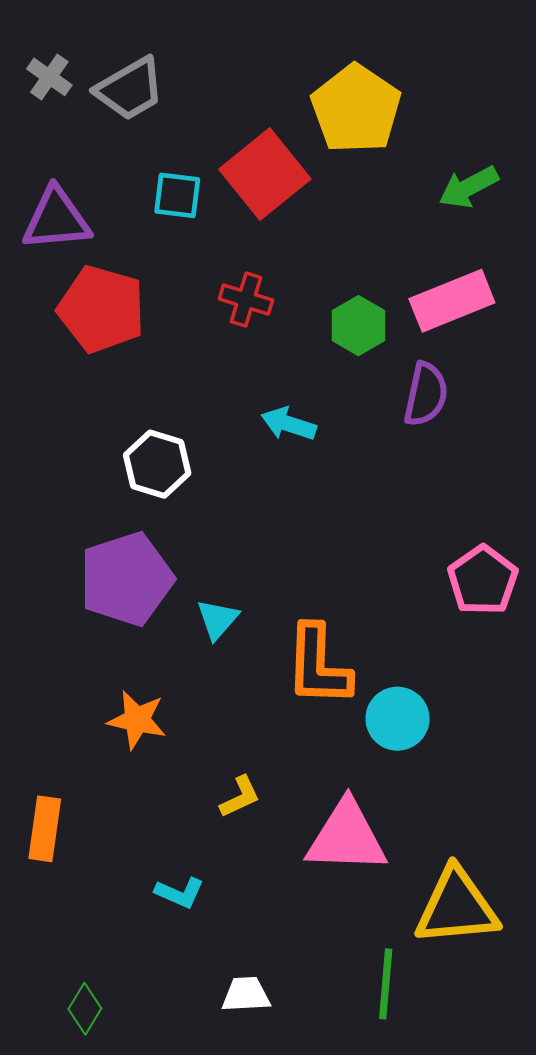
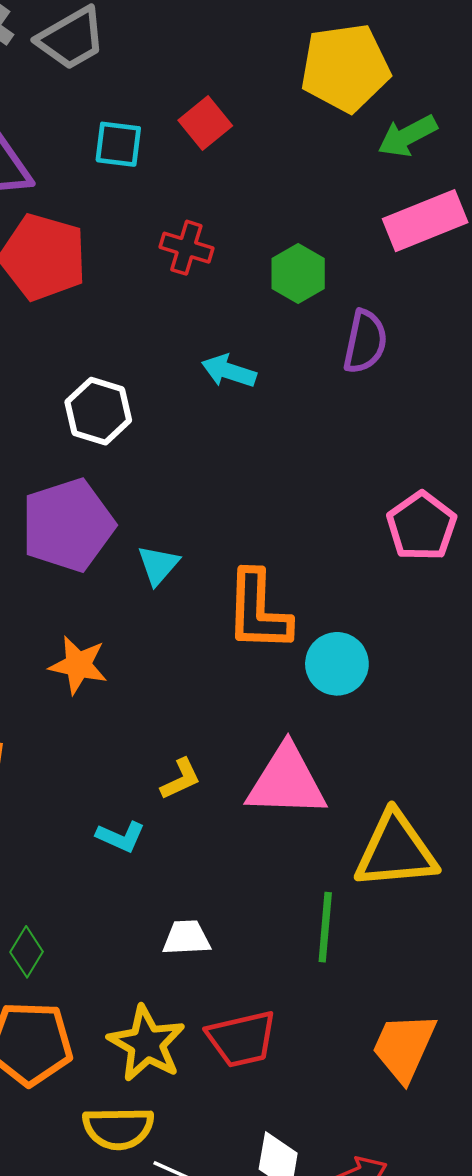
yellow pentagon: (356, 109) -> (345, 68), moved, turned 30
red square: (265, 174) -> (205, 123), size x0.6
pink rectangle: (452, 301) -> (425, 221), moved
yellow L-shape: (240, 797) -> (181, 779), moved

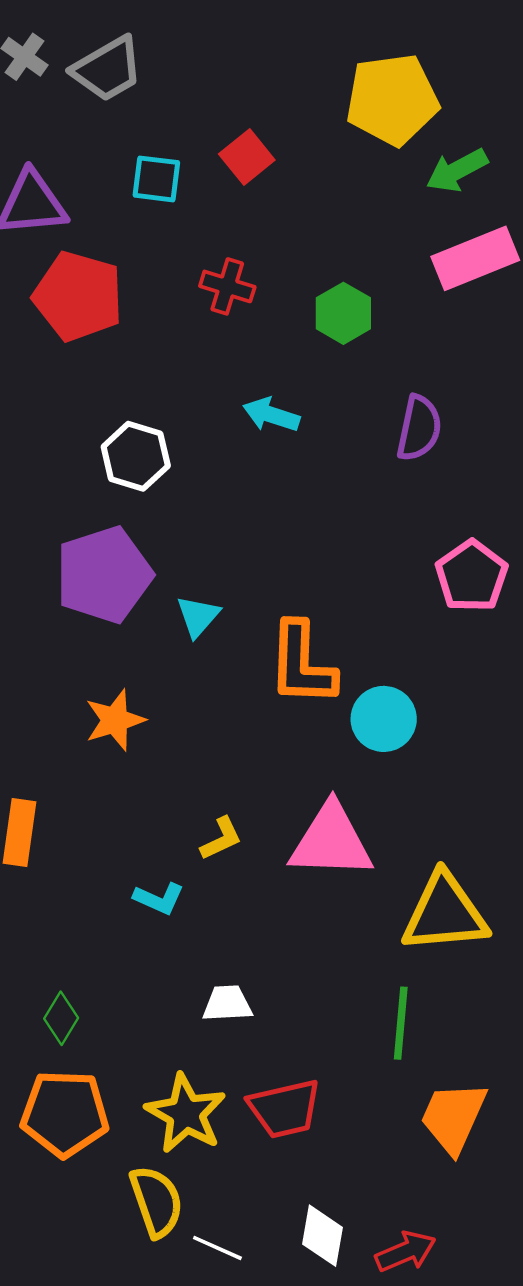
purple semicircle: (365, 342) -> (419, 428), moved
orange star: (78, 665) -> (115, 720), turned -30
green line: (325, 927) -> (401, 1023), moved
yellow semicircle: (118, 1128) -> (156, 1202), turned -108

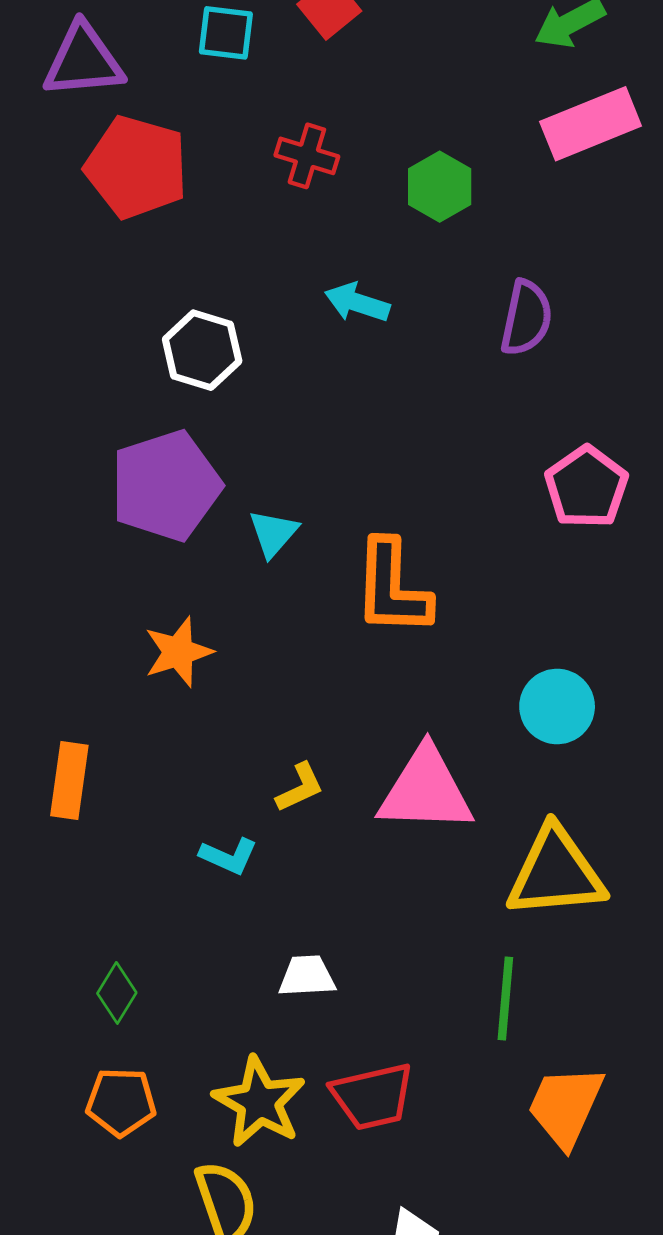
cyan circle: (384, 719) -> (557, 706), moved
orange pentagon: (65, 1114) -> (121, 1102), size x0.7

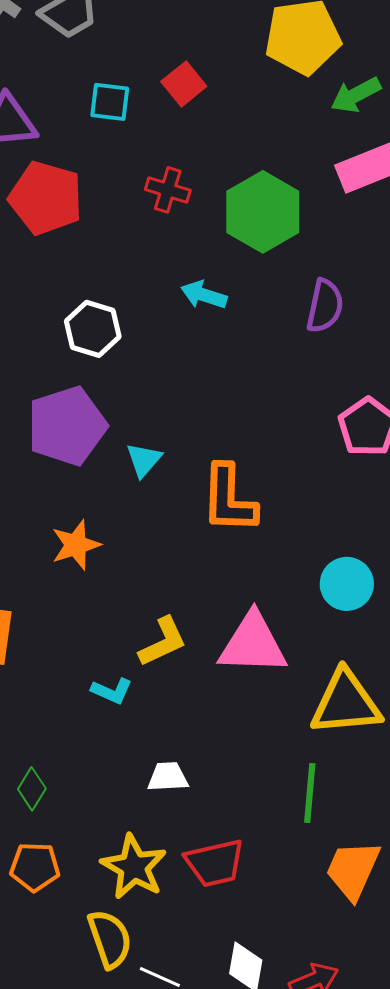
green hexagon: (440, 187) -> (263, 212), size x1.6
yellow L-shape: (300, 788) -> (163, 642), size x1.4

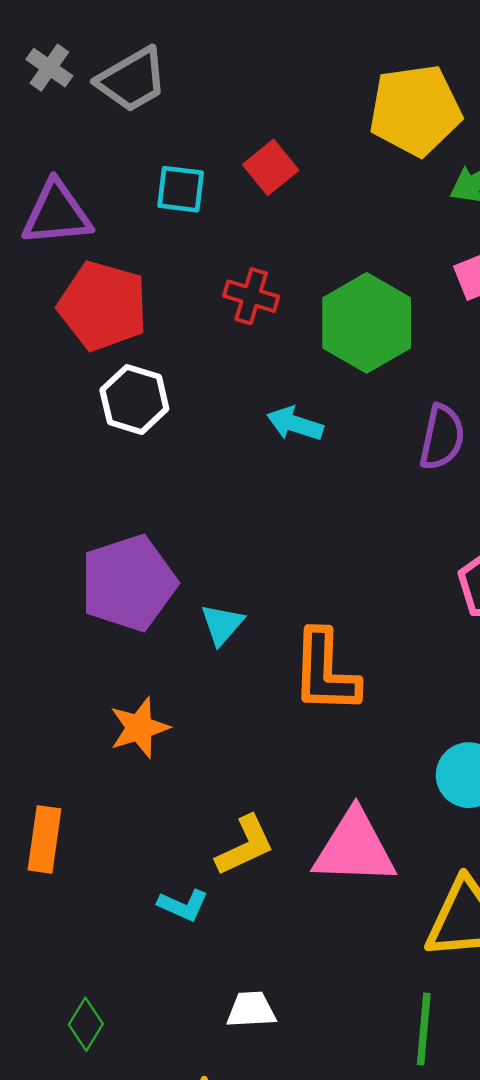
white hexagon: (93, 329) -> (134, 399), moved

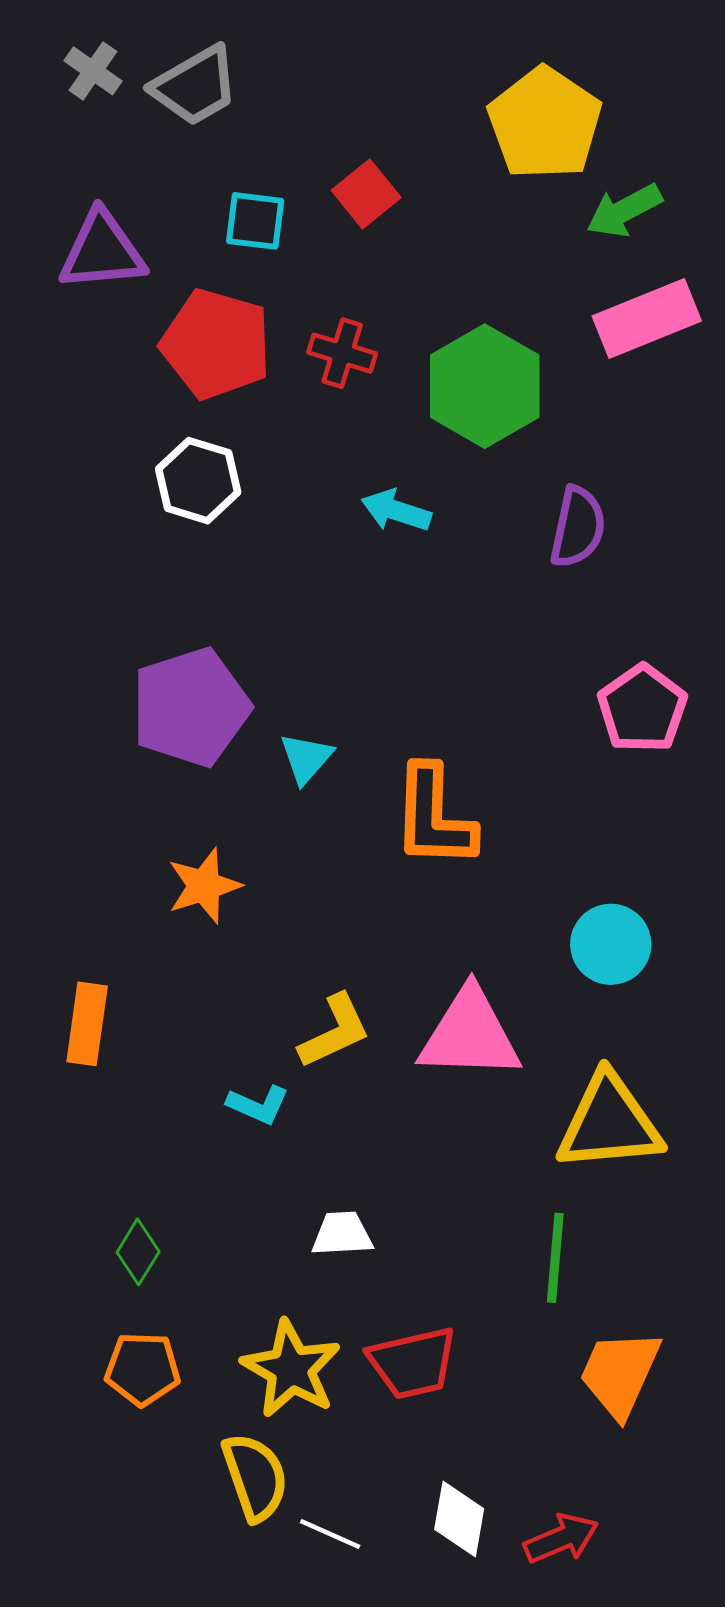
yellow pentagon: (415, 110) -> (545, 123), turned -30
red pentagon: (103, 306) -> (216, 344), moved

